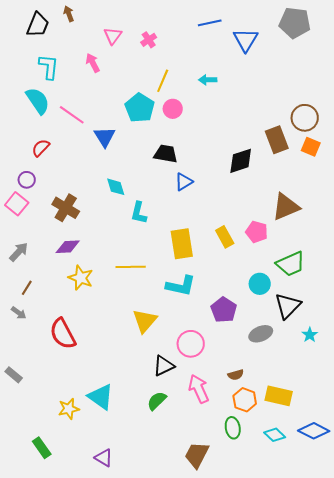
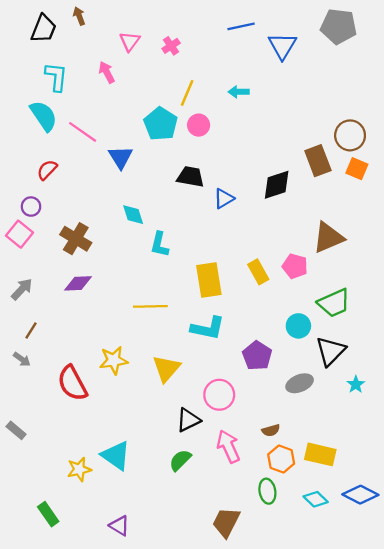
blue triangle: (184, 182) -> (224, 199), moved
yellow star: (81, 278) -> (114, 360), moved, turned -30

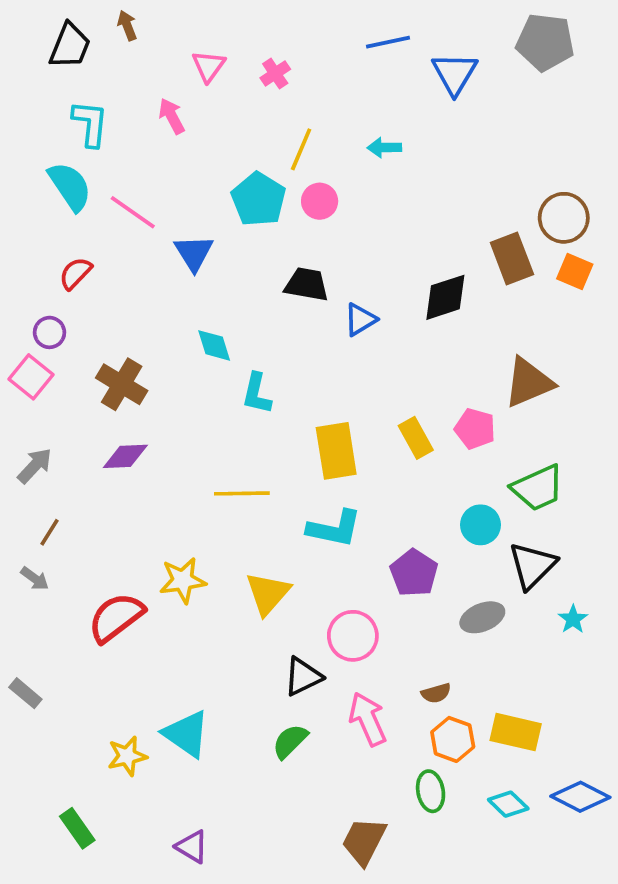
red semicircle: (72, 383) -> (116, 617), turned 81

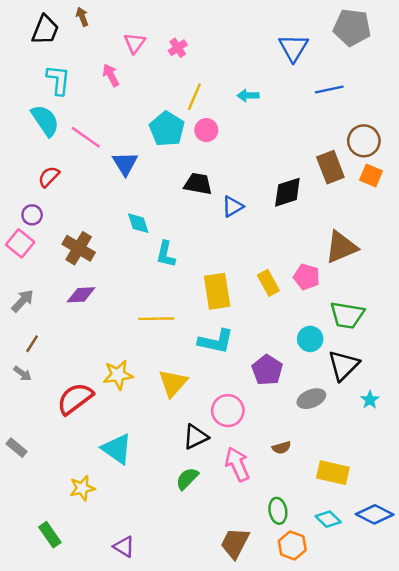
blue line: (388, 42) -> (329, 90), moved
green trapezoid: (538, 488) -> (347, 315), turned 33
cyan triangle: (186, 734) -> (117, 449), moved
orange hexagon: (453, 739) -> (292, 545), moved

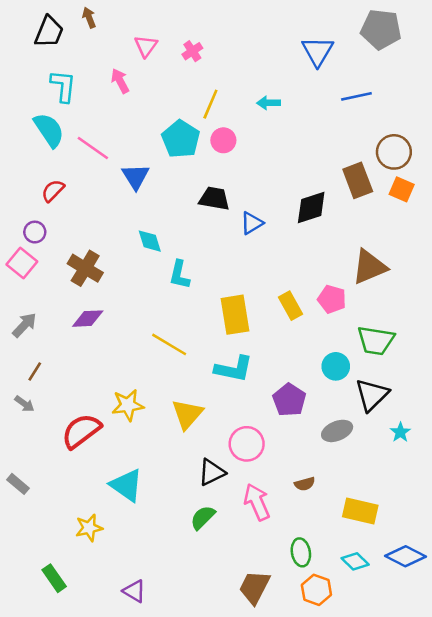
yellow line: (156, 319) -> (169, 344), turned 32

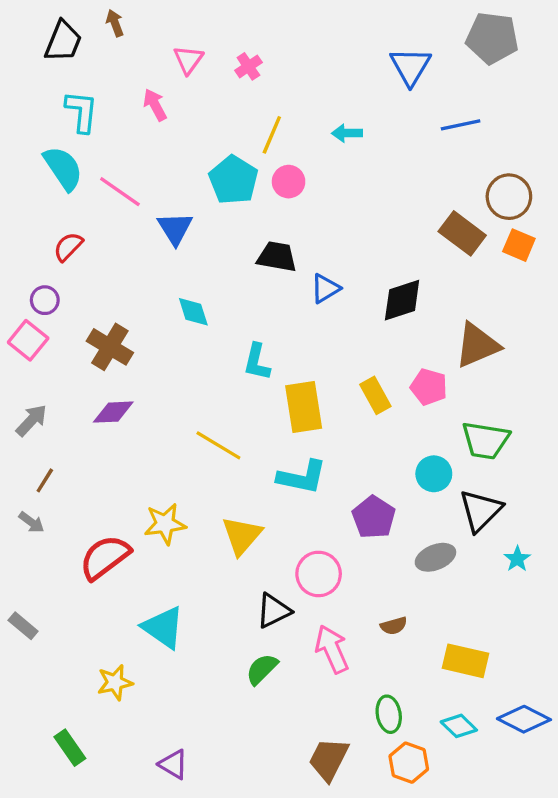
brown rectangle: (358, 180) -> (462, 233), turned -32
black diamond: (311, 207) -> (402, 300), moved
cyan L-shape: (179, 275) -> (257, 362), moved

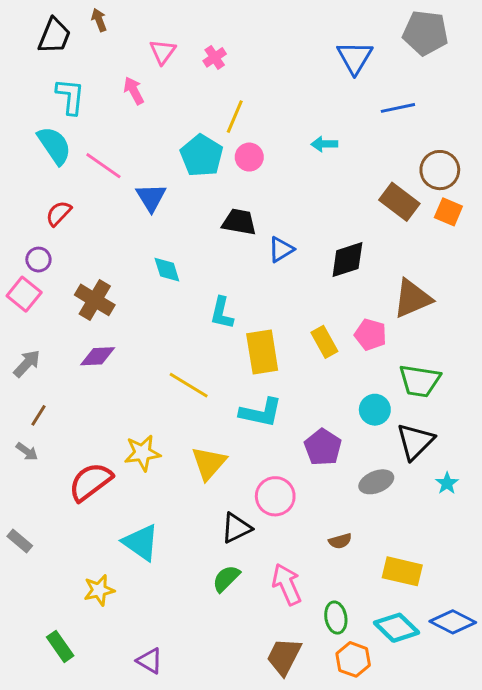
cyan arrow: (347, 133) -> (324, 144), moved
pink arrow: (332, 649) -> (287, 584), moved
cyan diamond: (459, 726) -> (396, 628), size x1.4

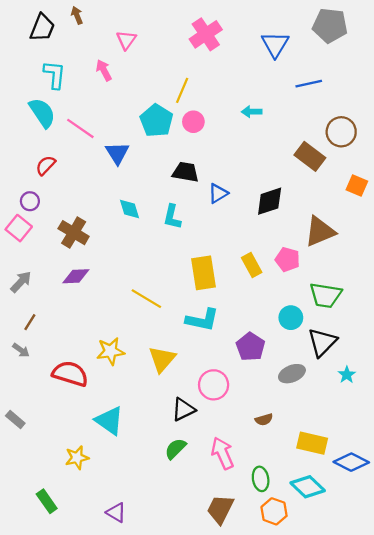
pink cross: (215, 57) -> (206, 34), moved, size x1.8
orange square: (448, 212) -> (357, 186), moved
cyan L-shape: (222, 313) -> (172, 217), moved
red semicircle: (90, 482) -> (70, 374), turned 54
blue diamond: (453, 622) -> (351, 462), moved

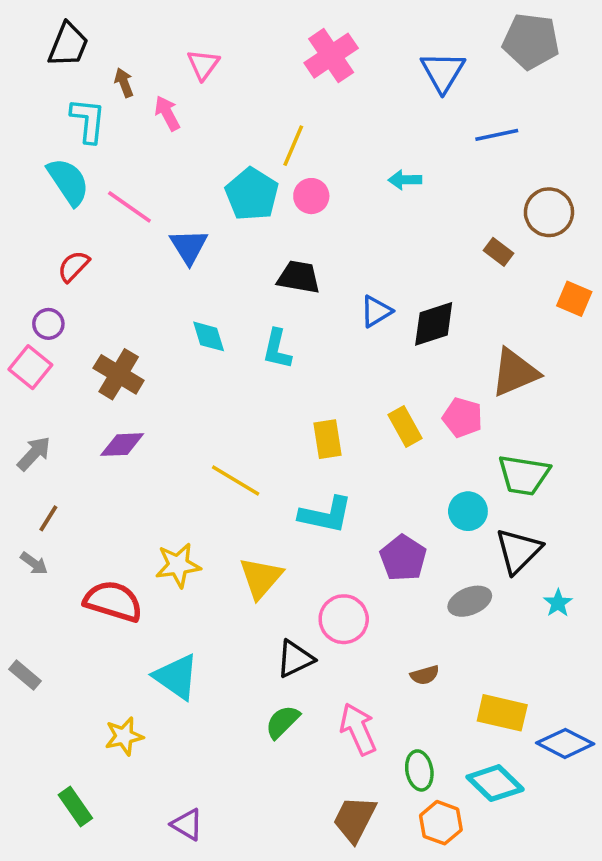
brown arrow: (77, 15) -> (124, 83), moved
brown rectangle: (310, 156) -> (499, 252), size x0.6
blue triangle: (218, 193) -> (376, 311), moved
yellow rectangle: (203, 273) -> (327, 439), size x0.7

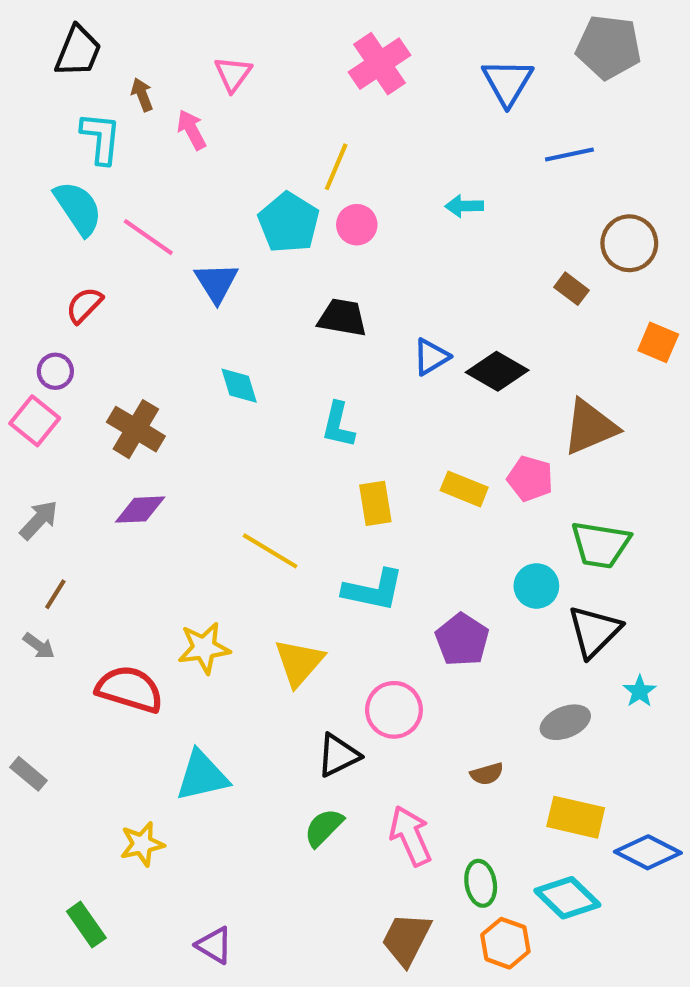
black diamond: (434, 324) -> (497, 371), turned 48
cyan L-shape: (277, 349) -> (338, 425), moved
yellow rectangle: (405, 427) -> (464, 489), turned -39
gray ellipse: (470, 601) -> (565, 722), moved
cyan triangle: (176, 677) -> (202, 776), turned -48

